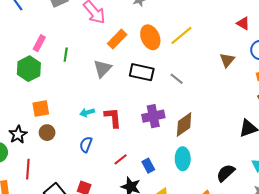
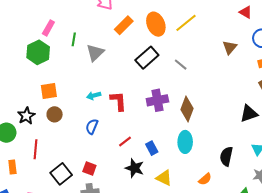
gray triangle: (102, 69) -> (95, 53), moved
black rectangle: (142, 72) -> (147, 58), turned -55
brown diamond: (184, 125) -> (187, 109), turned -35
black semicircle: (226, 173) -> (226, 156), turned -36

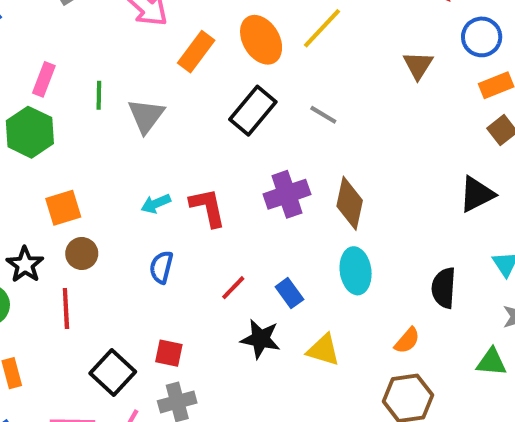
red line: (35, 149) -> (66, 309), moved

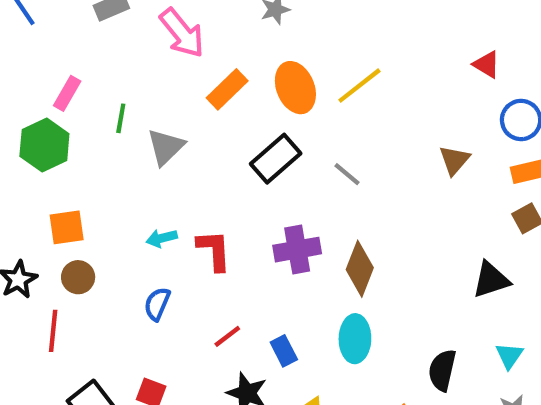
brown triangle: (418, 65) -> (454, 160), moved

